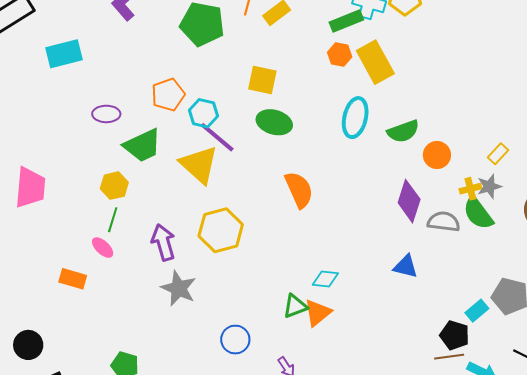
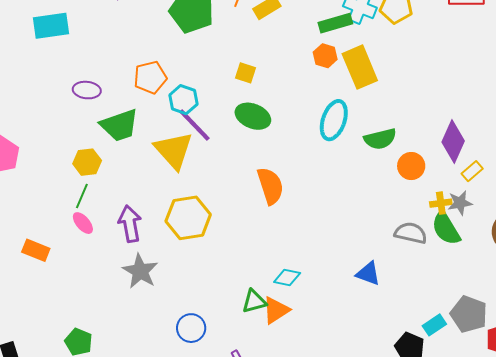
yellow square: (262, 80) -> (245, 73), size x0.7
purple diamond: (409, 201) -> (453, 142), moved
pink ellipse: (103, 248) -> (83, 223), moved

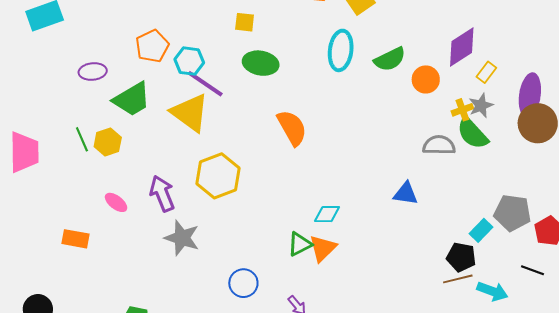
purple diamond: (453, 142) -> (462, 47), turned 45
green line: (82, 196) -> (82, 139), moved, turned -35

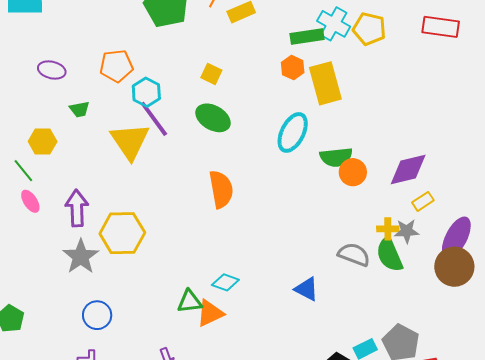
orange circle: (426, 79) -> (353, 172), moved
green trapezoid: (132, 99) -> (80, 109), size x0.5
green line: (82, 139) -> (23, 171), moved, turned -35
yellow hexagon: (218, 176) -> (122, 233), moved
blue circle: (243, 283) -> (97, 315), moved

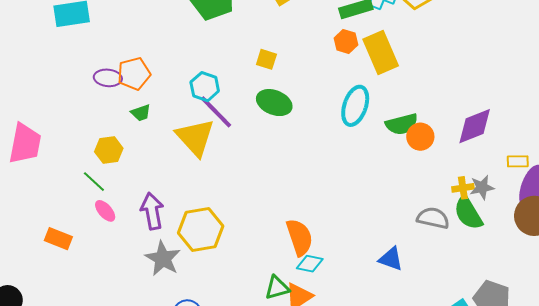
orange pentagon: (116, 66) -> (134, 74), moved
orange semicircle: (221, 189) -> (299, 237), moved
yellow rectangle: (423, 201) -> (518, 161), moved, turned 40

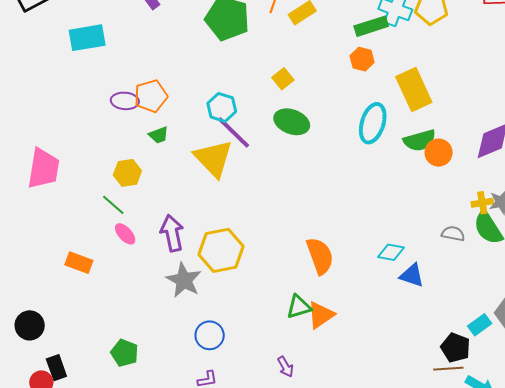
yellow rectangle: (381, 53) -> (414, 89), moved
yellow square: (266, 59) -> (283, 79), turned 35
gray semicircle: (433, 218) -> (453, 234), size x0.7
cyan diamond: (310, 264) -> (391, 252), moved

